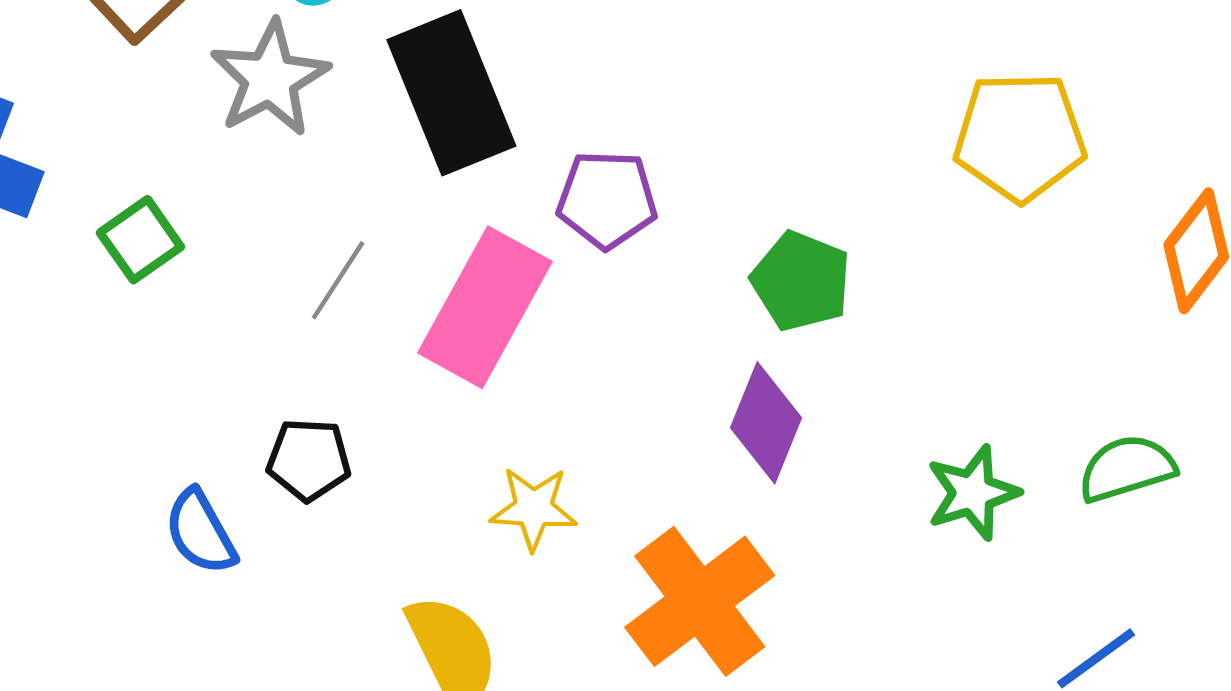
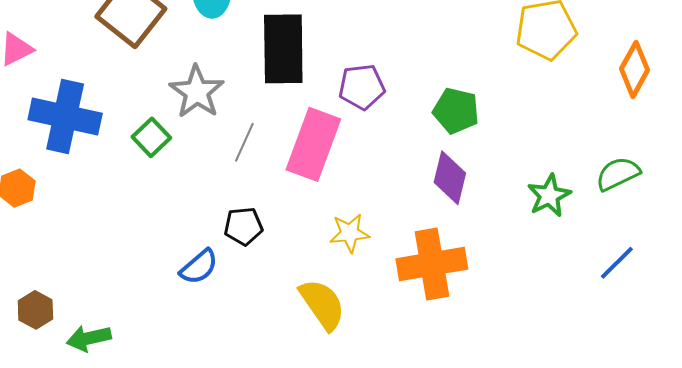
gray star: (270, 79) -> (197, 92), moved
black rectangle: (451, 93) -> (283, 49), turned 30
blue semicircle: (200, 532) -> (199, 267), turned -93
orange cross: (700, 601) -> (432, 264), turned 36

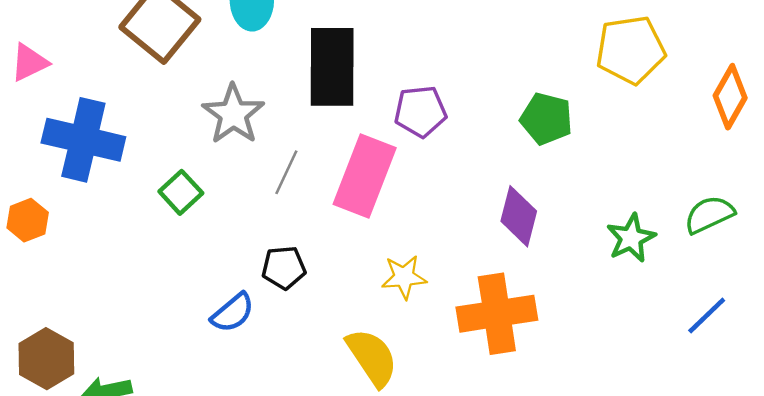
green pentagon: (456, 111) -> (546, 119), moved
green square: (151, 137) -> (181, 192), moved
brown hexagon: (35, 310) -> (46, 359), size x1.4

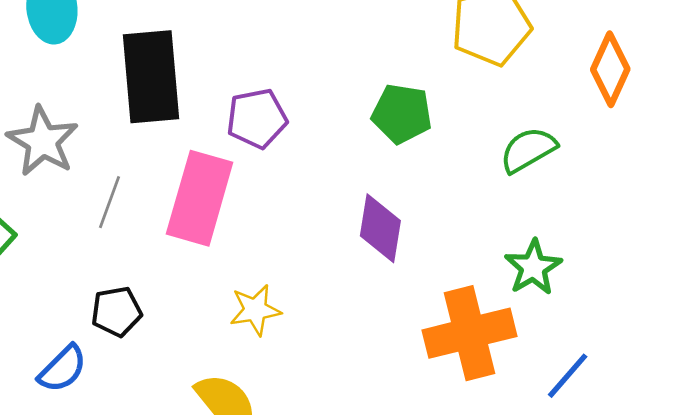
green semicircle: (709, 215) -> (528, 150), moved
green star: (631, 238) -> (533, 267), moved
orange cross: (497, 314) -> (470, 333), moved
blue line: (707, 316) -> (568, 376), moved

